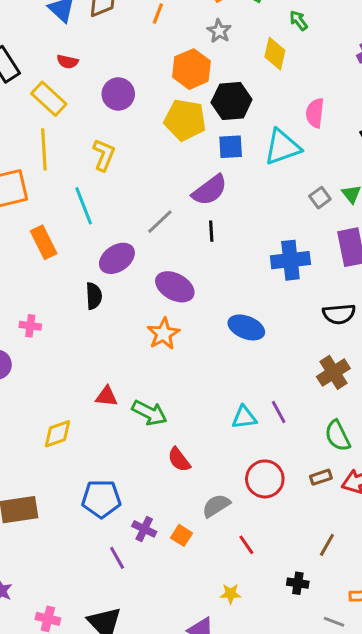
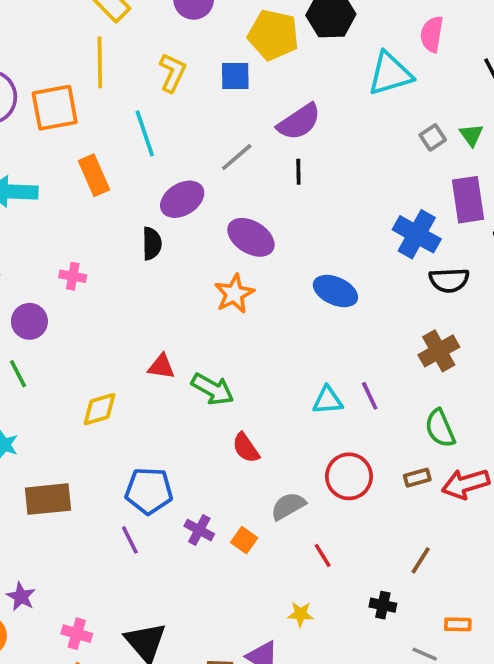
blue square: (231, 147) -> (235, 76), moved
blue cross: (290, 260) -> (417, 234), moved, turned 33
purple line: (117, 558) -> (130, 540), moved

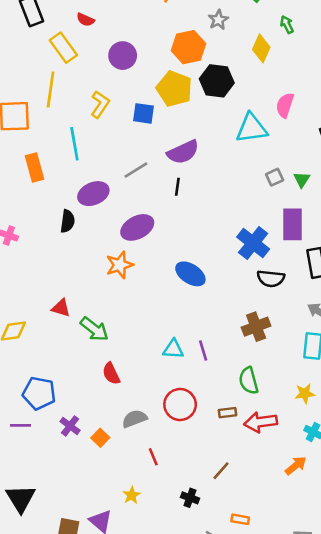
purple ellipse: (251, 237) -> (137, 227), turned -68
purple line: (130, 540) -> (21, 425), turned -72
yellow star: (300, 614) -> (132, 495), turned 30

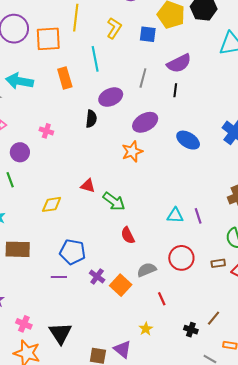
gray line: (136, 170) -> (143, 78), turned -42
blue ellipse: (190, 274) -> (188, 140), moved
orange square: (100, 438) -> (121, 285), size x1.5
brown line: (221, 471) -> (214, 318), moved

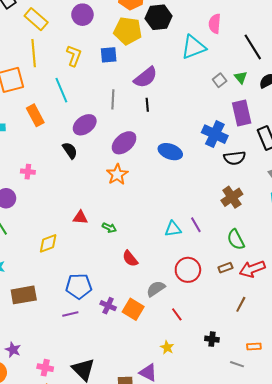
black semicircle: (91, 119) -> (70, 150), turned -30
green arrow: (114, 201) -> (109, 228), size x0.6
brown line: (214, 318) -> (241, 304), moved

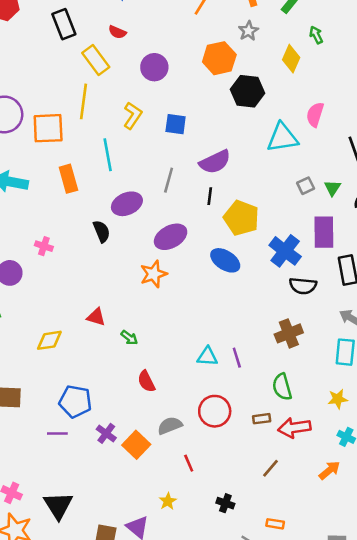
yellow pentagon: (128, 31) -> (241, 218), moved

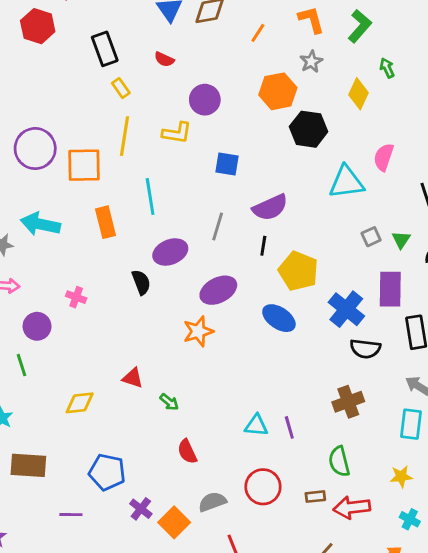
yellow rectangle: (96, 60) -> (121, 88), moved, size x0.6
yellow L-shape: (133, 116) -> (177, 133), moved, turned 64
purple line: (57, 433) -> (71, 515), moved

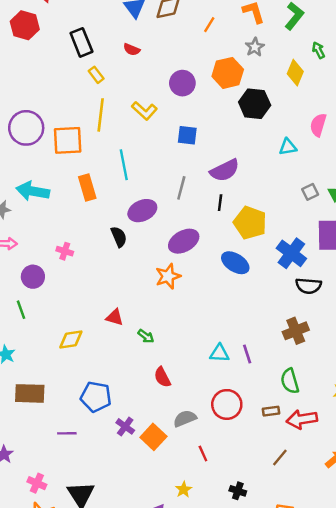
purple circle: (205, 100) -> (182, 83), moved
yellow L-shape: (177, 133) -> (144, 111), turned 35
cyan triangle: (346, 182) -> (288, 147), size x0.6

